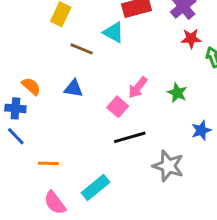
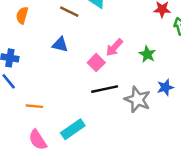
orange semicircle: (31, 86) -> (22, 15), moved, turned -119
gray star: (168, 166) -> (137, 99), moved

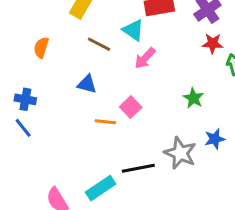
pink arrow: (114, 47) -> (145, 58), moved
black line: (105, 89) -> (138, 168), moved
orange line: (34, 106) -> (105, 122), moved

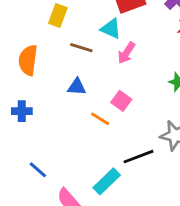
orange semicircle: (41, 47) -> (28, 60), size x1.5
orange line: (105, 122) -> (100, 119), turned 36
blue line: (23, 128) -> (38, 170), moved

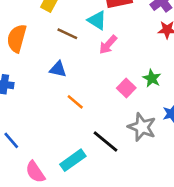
pink square: (121, 101) -> (126, 88), moved
black line: (139, 157) -> (105, 142), turned 52

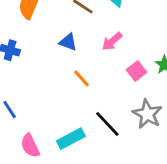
pink arrow: (108, 45) -> (112, 41), moved

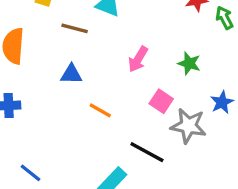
pink arrow: (112, 41) -> (138, 59), moved
pink square: (137, 71) -> (161, 101), moved

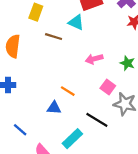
pink arrow: (138, 59) -> (94, 59), turned 42
blue triangle: (71, 74) -> (54, 108), moved

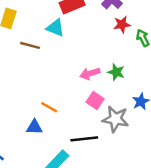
pink arrow: (94, 59) -> (90, 73), moved
black line: (97, 120) -> (84, 139), turned -35

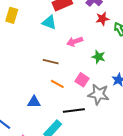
brown line: (30, 45) -> (51, 62), moved
pink arrow: (90, 73) -> (75, 41), moved
orange line: (49, 107) -> (57, 84), moved

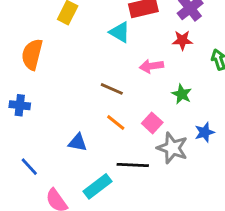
red star: (102, 19) -> (182, 40), moved

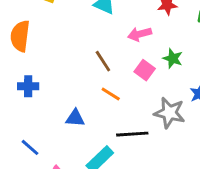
brown line: (112, 89) -> (103, 61), turned 40
blue cross: (20, 105) -> (28, 86), moved
pink square: (152, 123) -> (145, 70), moved

